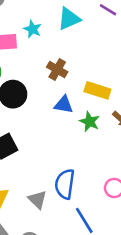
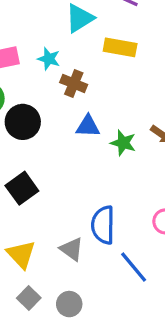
cyan star: (33, 29) -> (49, 59), moved
yellow rectangle: (97, 90) -> (120, 47), moved

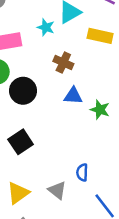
cyan star: (49, 59) -> (46, 27), moved
blue semicircle: (103, 225) -> (82, 172), size x0.6
yellow triangle: (21, 254) -> (18, 193), turned 35

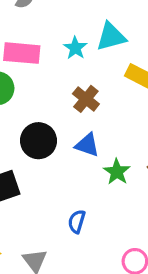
black circle: (23, 91) -> (39, 141), moved
blue semicircle: (82, 172) -> (77, 221), moved

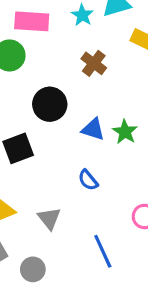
blue triangle: (87, 145) -> (93, 129), moved
blue semicircle: (77, 221) -> (88, 180), turned -55

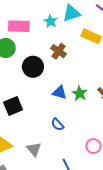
black circle: (50, 104) -> (33, 67), moved

